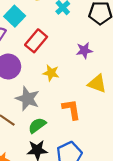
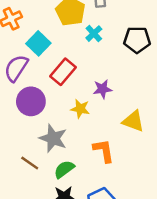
purple star: (84, 50) -> (102, 89), moved

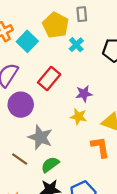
cyan square: (38, 43) -> (27, 41), moved
yellow star: (80, 109) -> (78, 117), moved
orange L-shape: (104, 151) -> (100, 147), moved

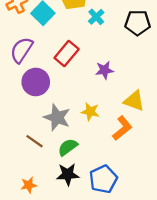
yellow star: (78, 117) -> (90, 112), moved
orange L-shape: (100, 147) -> (122, 128), turned 60

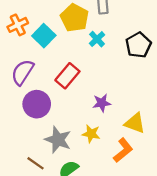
black pentagon: (138, 23) -> (138, 45), turned -30
purple star: (104, 70) -> (102, 103), moved

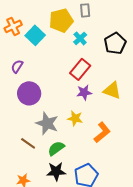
yellow pentagon: (75, 18) -> (61, 20), turned 30
purple semicircle: (22, 72) -> (17, 66), size x0.6
red rectangle: (67, 76) -> (80, 69), moved
yellow triangle: (135, 123) -> (112, 90), moved

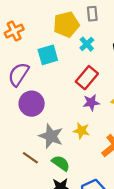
cyan square: (35, 35) -> (48, 55), moved, turned 30
purple semicircle: (17, 66) -> (19, 74), size x1.6
green semicircle: (56, 148) -> (61, 163), turned 72

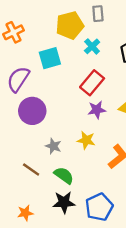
gray star: (51, 136) -> (53, 146), size x0.6

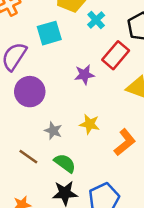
red rectangle: (92, 83) -> (116, 55), moved
purple star: (97, 110) -> (84, 75), moved

